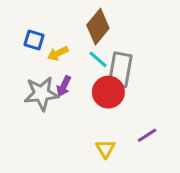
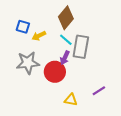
purple arrow: (64, 86) -> (65, 58), moved
red circle: (108, 92) -> (55, 72), moved
yellow triangle: (105, 149) -> (71, 100), turned -48

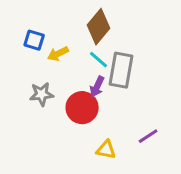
gray star: (28, 63) -> (42, 94), size x0.7

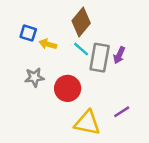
yellow arrow: (58, 54) -> (48, 44), turned 42
purple arrow: (97, 87) -> (119, 55), moved
yellow triangle: (106, 150) -> (87, 123), size x1.6

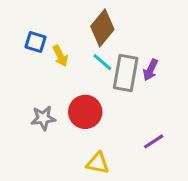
yellow arrow: (48, 44) -> (60, 56), turned -133
gray star: (34, 77) -> (43, 118), moved
yellow triangle: (87, 123) -> (98, 163), moved, size x0.7

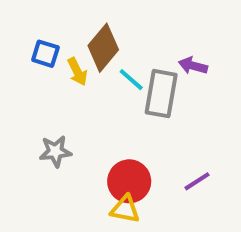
brown diamond: (102, 28) -> (103, 48), moved
purple arrow: (150, 70) -> (193, 66), moved, turned 80
red circle: (85, 112) -> (129, 181), moved

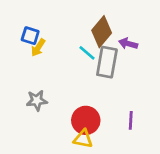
brown diamond: (103, 48) -> (102, 32), moved
yellow arrow: (77, 72) -> (38, 48), moved, turned 60
purple line: (197, 181) -> (131, 120), turned -54

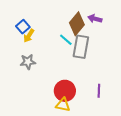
blue square: (30, 36) -> (23, 27), turned 32
purple arrow: (128, 44) -> (95, 19), moved
gray star: (37, 100) -> (28, 62), moved

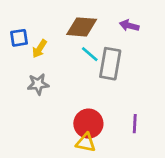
brown diamond: (77, 24) -> (82, 27), moved, turned 55
blue square: (23, 27) -> (19, 38), moved, turned 32

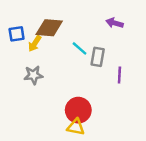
brown diamond: (82, 27) -> (49, 28), moved
gray rectangle: (110, 64) -> (98, 57), size x0.7
purple line: (135, 124) -> (119, 75), moved

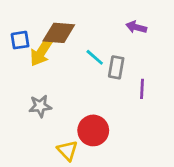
yellow arrow: (35, 44) -> (42, 52), size x1.5
gray star: (33, 75) -> (40, 106), moved
yellow triangle: (76, 127) -> (67, 151), moved, turned 36

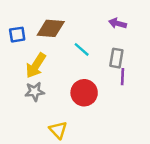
yellow arrow: (42, 52) -> (36, 65), moved
gray rectangle: (116, 67) -> (116, 58), moved
red circle: (93, 130) -> (84, 93), moved

